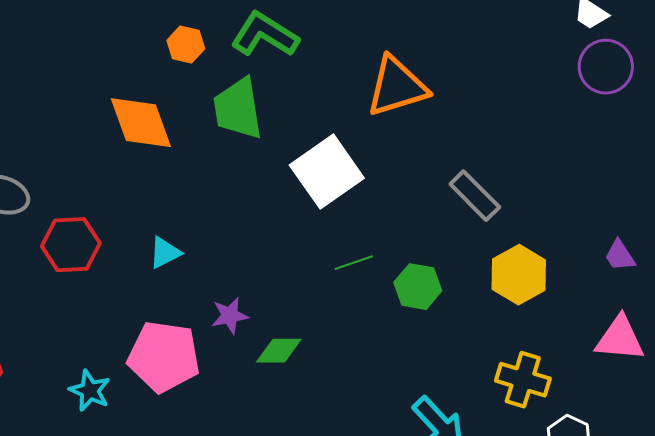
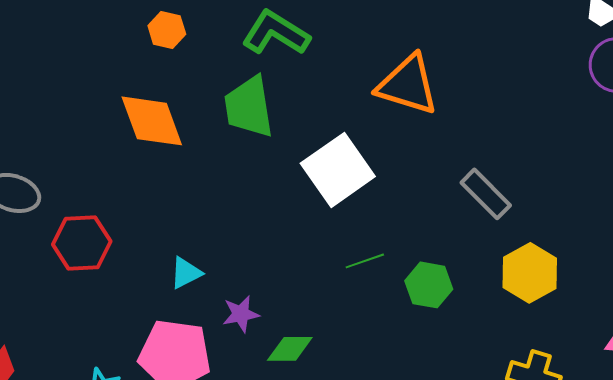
orange hexagon: (186, 45) -> (167, 30), moved
orange triangle: (397, 87) -> (408, 85), turned 34
cyan triangle: (165, 253) -> (186, 273), moved

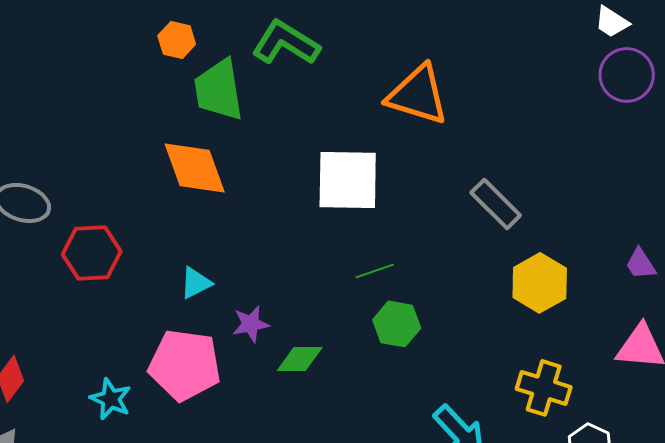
green trapezoid: (249, 107) -> (219, 90), moved
orange diamond: (152, 121) -> (195, 168), moved
white square: (338, 170) -> (348, 180), turned 36
green hexagon: (429, 285) -> (397, 324), moved

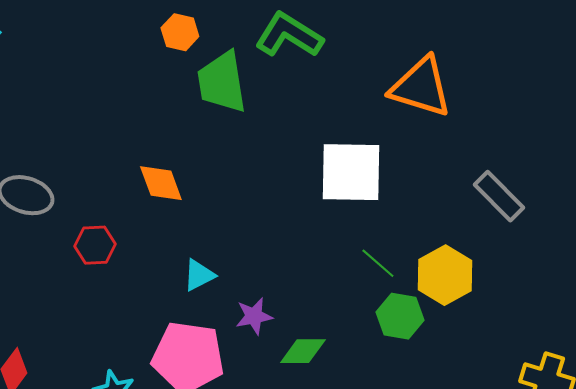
orange diamond: (195, 168) -> (161, 183), moved, size x0.7
red hexagon: (92, 253) -> (95, 245), size x0.7
green line: (375, 271) -> (378, 263), turned 60
yellow hexagon: (540, 283) -> (445, 275), moved

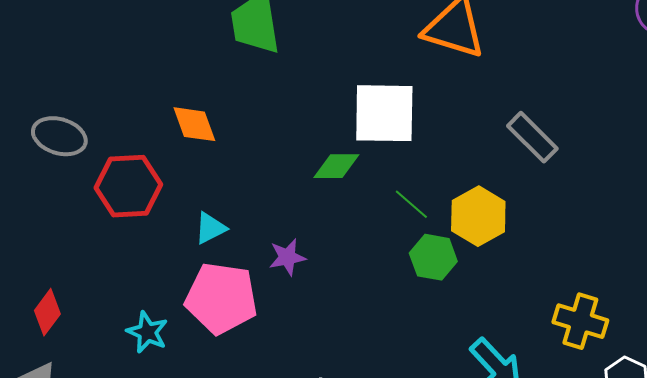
red hexagon: (95, 245) -> (128, 186), size x1.6
cyan triangle: (199, 275) -> (210, 228), moved
green diamond: (303, 351) -> (336, 166), moved

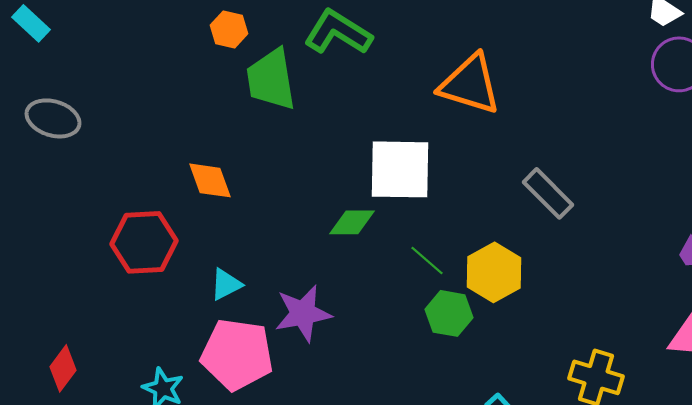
gray ellipse: (59, 136) -> (53, 118), moved
purple star: (287, 257) -> (303, 313), size x1.5

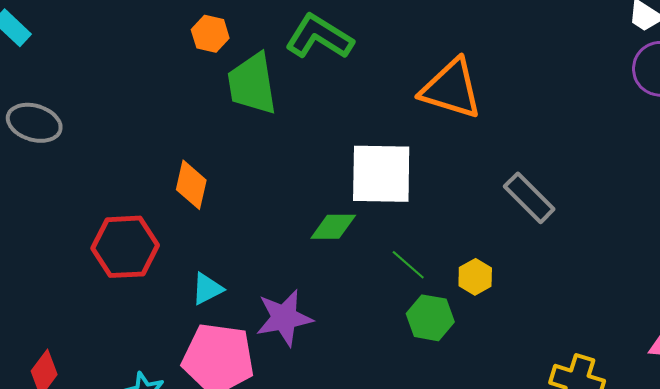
orange diamond: (210, 180) -> (191, 185), turned 33
yellow hexagon: (494, 272) -> (475, 277), size x0.6

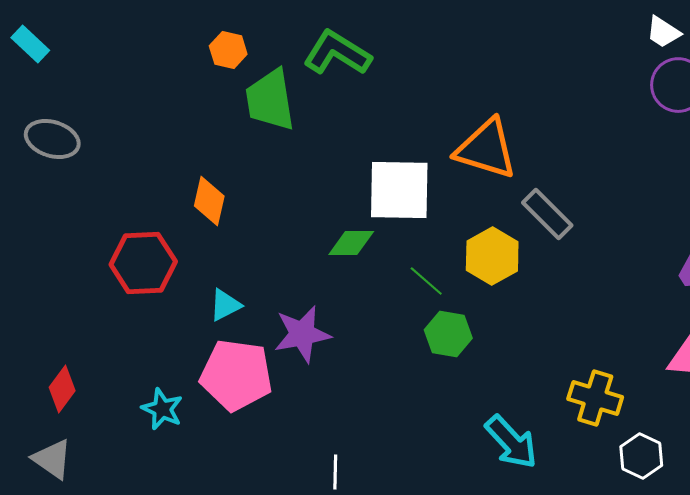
orange triangle: (451, 89) -> (486, 149), moved
yellow hexagon: (475, 277) -> (492, 256), moved, size x1.6

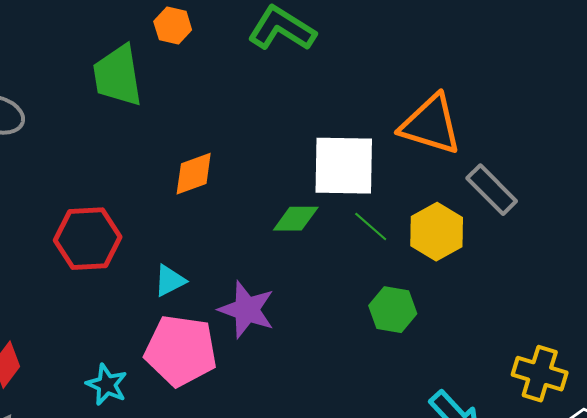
green trapezoid: (270, 100) -> (118, 76), moved
orange diamond: (209, 201) -> (194, 174), moved, turned 57
green line: (426, 281) -> (371, 227), moved
purple star: (302, 334) -> (247, 310), turned 30

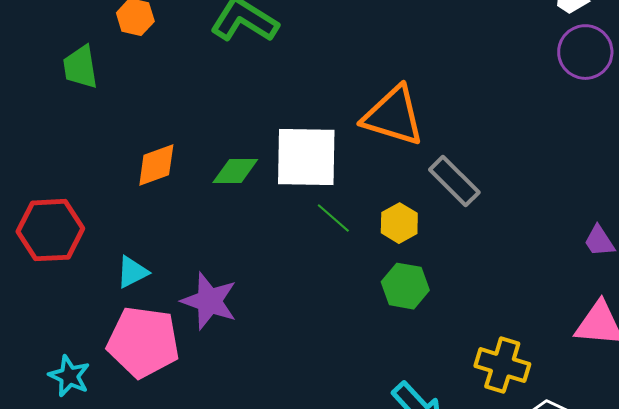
green trapezoid: (118, 76) -> (80, 67), size x0.7
green diamond: (296, 219) -> (235, 171), moved
yellow hexagon: (437, 232) -> (399, 223), size x0.7
green hexagon: (393, 310) -> (405, 286), moved

